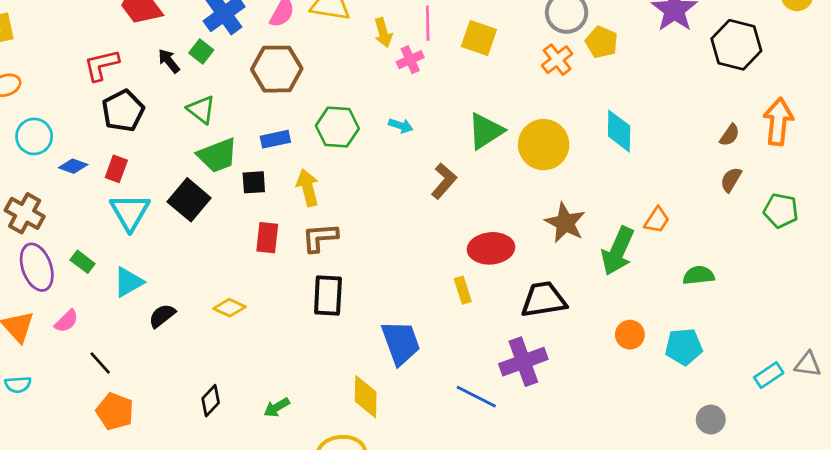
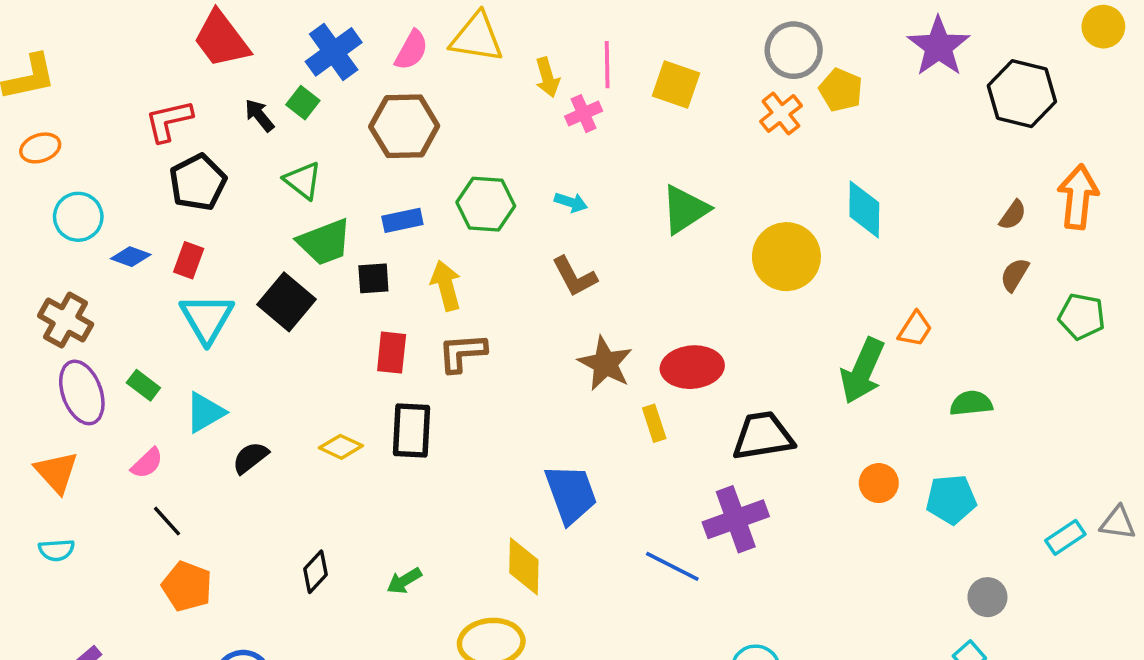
yellow circle: (544, 145) -> (786, 257), moved
brown L-shape: (444, 181) -> (574, 277), moved, turned 111
brown star: (565, 223) -> (605, 363), moved
black rectangle: (328, 296) -> (411, 431), moved
pink semicircle: (66, 321) -> (147, 463), moved

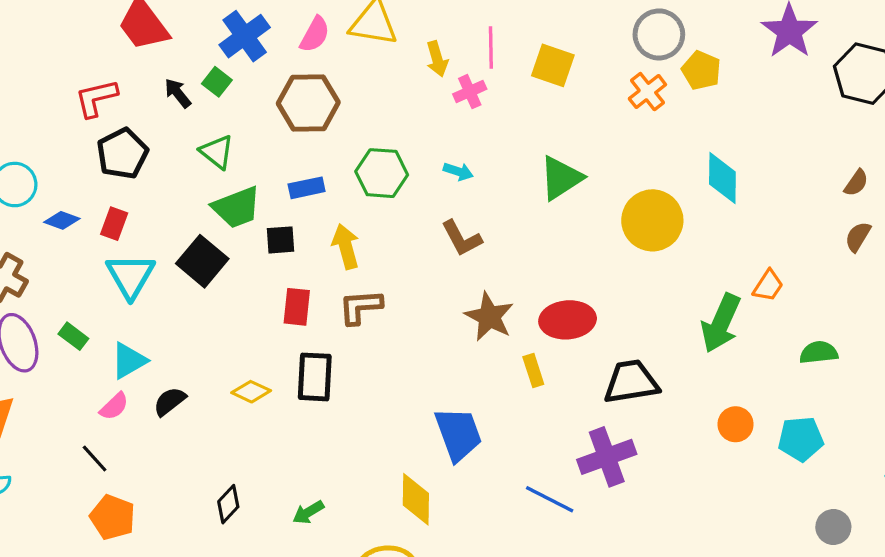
pink semicircle: (147, 463) -> (114, 406), moved

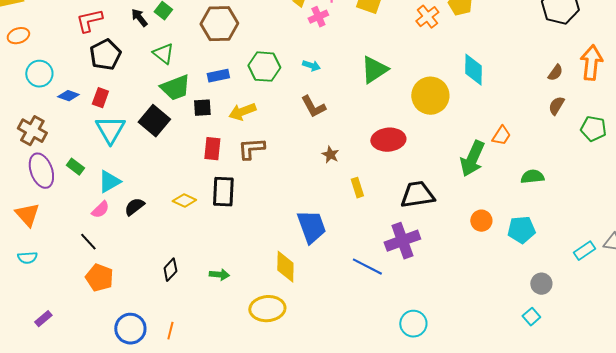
yellow arrow: (346, 246) -> (242, 112), turned -96
brown star: (489, 317) -> (330, 155), size x0.6
red ellipse: (568, 320) -> (388, 140), moved
green arrow: (308, 512) -> (219, 275), turned -144

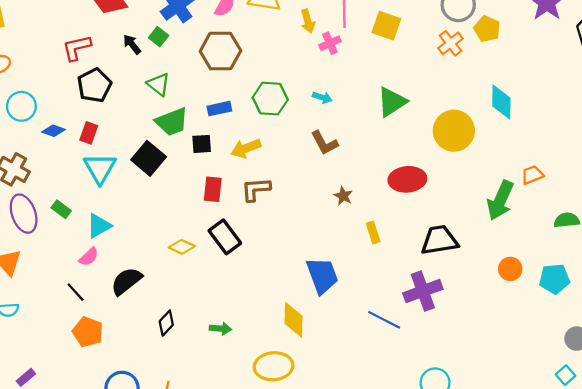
orange trapezoid: (501, 136) -> (532, 175), turned -145
black rectangle: (223, 192) -> (225, 237), turned -40
black semicircle: (134, 207) -> (126, 281), moved, size x1.4

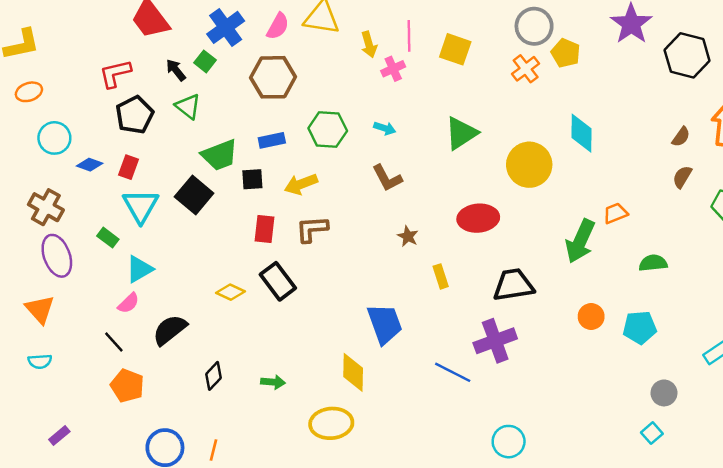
green triangle: (159, 84) -> (188, 106), moved
green rectangle: (61, 209) -> (108, 238), moved

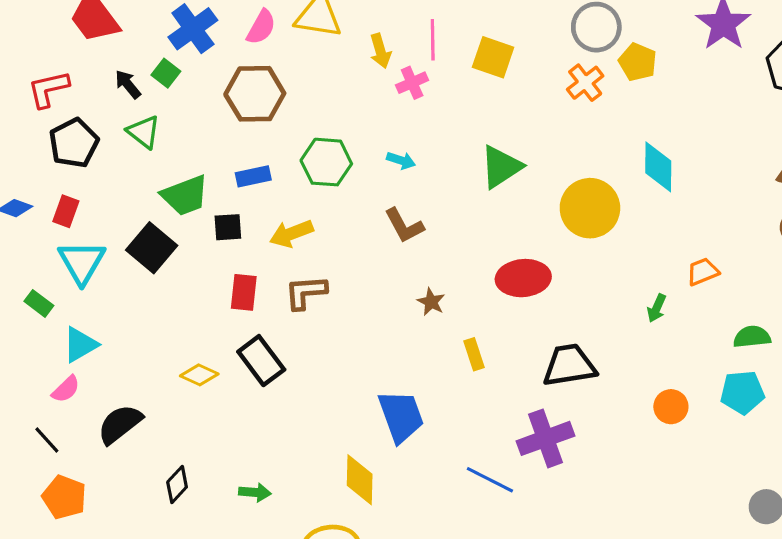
green arrow: (580, 241) -> (657, 308), size x0.5
cyan pentagon: (640, 327) -> (742, 392), moved

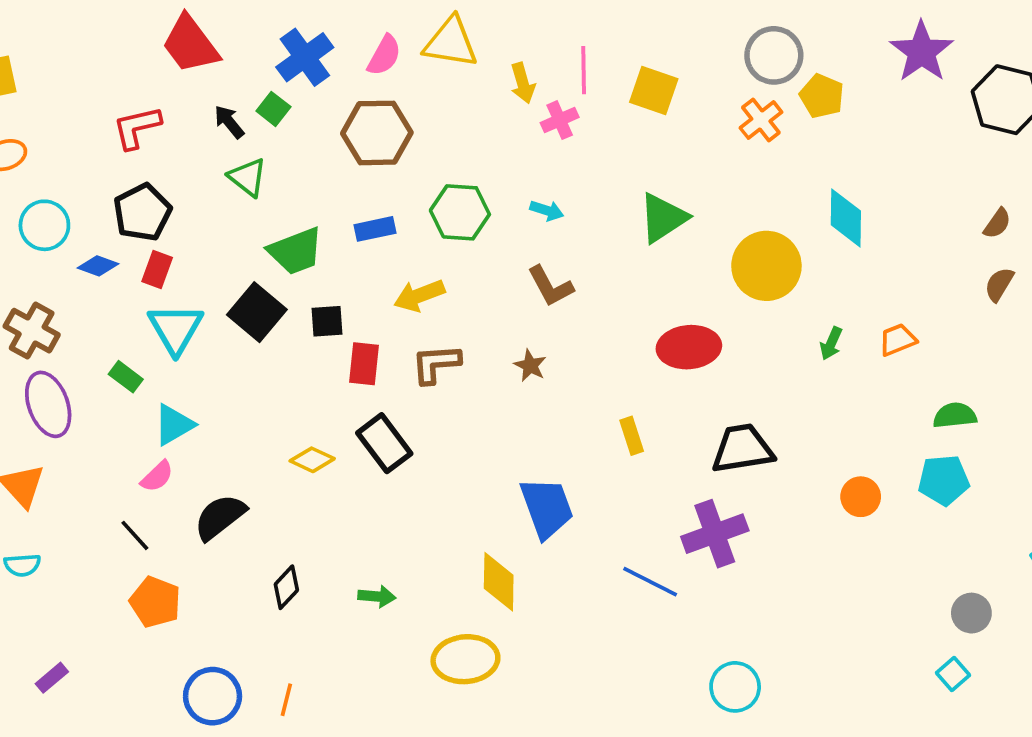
black pentagon: (74, 143) -> (142, 212), moved
black square: (228, 227) -> (327, 321), moved
brown star: (431, 302) -> (530, 366), moved
green arrow: (657, 308) -> (831, 343), moved

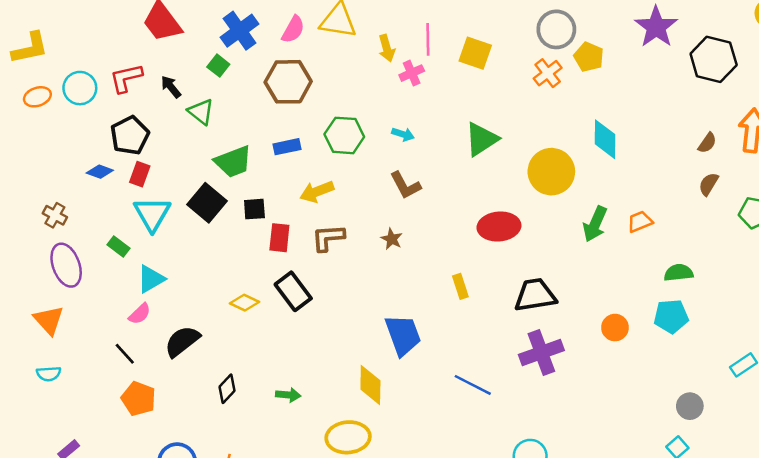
black arrow: (229, 122) -> (171, 87), moved
cyan circle: (44, 225) -> (80, 88), moved
brown cross: (32, 331) -> (55, 215), size x0.7
green arrow: (831, 343) -> (595, 224), size x1.6
purple cross: (715, 534) -> (541, 352), moved

